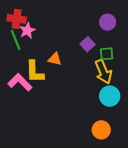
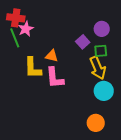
purple circle: (108, 22) -> (102, 29), moved
pink L-shape: (20, 82) -> (55, 78), moved, turned -140

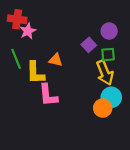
green line: (15, 38) -> (16, 59), moved
pink L-shape: (55, 78) -> (48, 95), moved
orange circle: (96, 123) -> (103, 108), moved

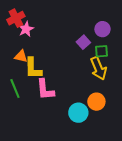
red cross: (17, 19) -> (16, 18), turned -36
green line: (16, 59) -> (15, 88), moved
orange triangle: (56, 60) -> (21, 56), moved
cyan circle: (111, 97) -> (78, 113), moved

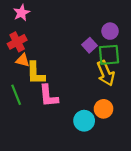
red cross: (16, 18) -> (17, 42), moved
pink star: (26, 29) -> (21, 13), moved
green square: (101, 51) -> (109, 55), size x1.5

